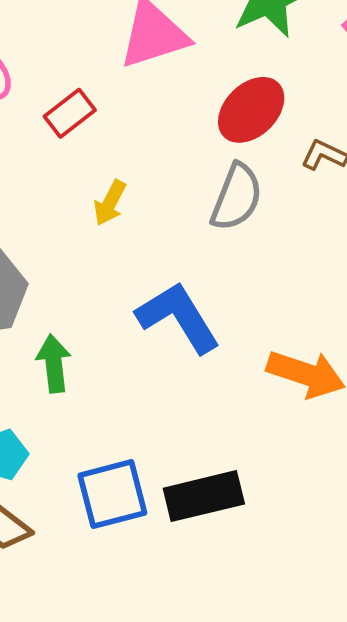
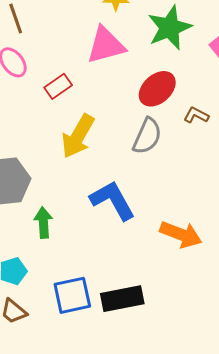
yellow arrow: (110, 203) -> (78, 136), size x1.8

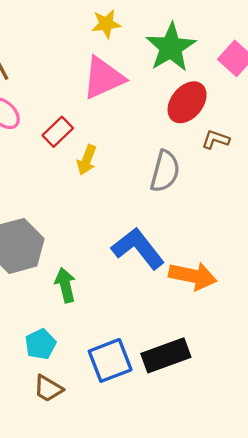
red ellipse: (157, 89) -> (187, 102), moved
yellow arrow: (78, 136) -> (87, 160), moved, size x0.6
orange arrow: (181, 234) -> (193, 276), moved

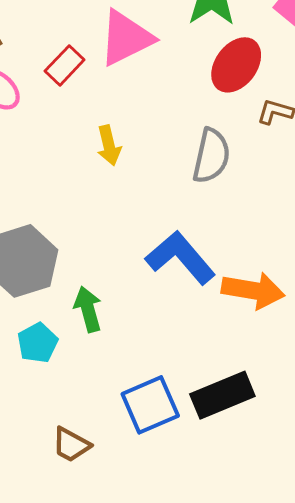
red rectangle: (58, 132) -> (65, 65), moved
yellow arrow: (87, 160) -> (109, 145), turned -32
cyan pentagon: (40, 344) -> (38, 343), moved

